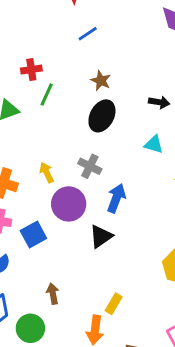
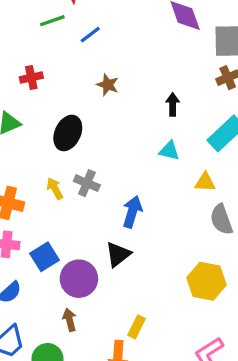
green line: (47, 95) -> (52, 21), moved, turned 50
black arrow: (159, 102) -> (173, 105), turned -96
black ellipse: (102, 116) -> (68, 133), moved
gray cross: (90, 166) -> (87, 183), moved
purple circle: (69, 204) -> (79, 279), moved

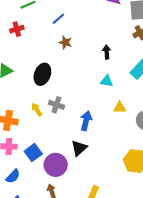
blue line: (90, 35) -> (58, 19), moved
red cross: (31, 77) -> (17, 29), moved
yellow triangle: (205, 182) -> (120, 108), moved

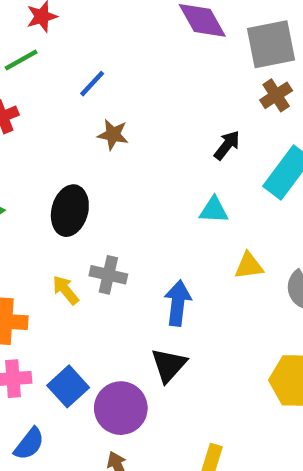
black arrow: (107, 52) -> (227, 145), moved, turned 48

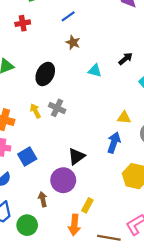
cyan triangle: (214, 210) -> (95, 71), moved
blue arrow: (178, 303) -> (114, 143), moved
purple circle: (121, 408) -> (63, 180), moved

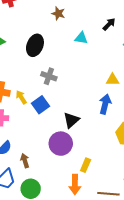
yellow arrow: (35, 111) -> (21, 97), moved
blue square: (27, 156) -> (41, 105), moved
brown arrow: (43, 199) -> (25, 161), moved

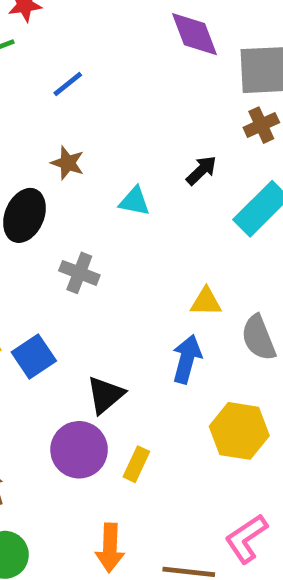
brown star: (58, 13) -> (68, 163), moved
gray cross: (49, 76) -> (79, 273), moved
yellow rectangle: (86, 165) -> (136, 464), moved

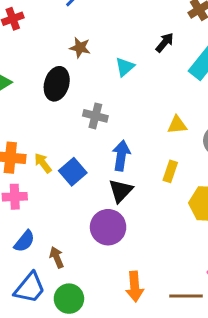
cyan triangle: (134, 201) -> (125, 67), turned -45
blue arrow: (187, 359) -> (121, 156), moved
yellow rectangle: (136, 464) -> (170, 171), moved

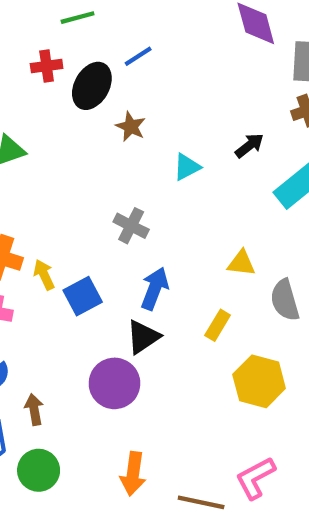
black ellipse: (57, 84) -> (92, 86), moved

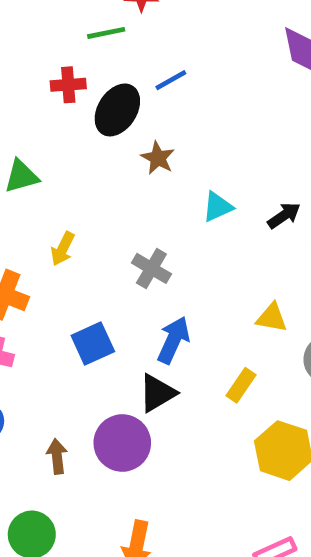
black arrow: (249, 146) -> (284, 215), moved
yellow arrow: (44, 275) -> (63, 249), moved, turned -132
brown arrow: (34, 409) -> (57, 456), moved

